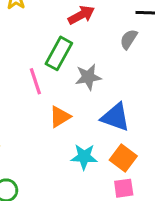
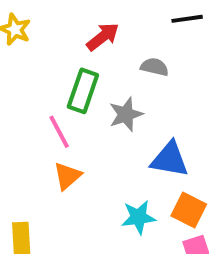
gray semicircle: (129, 39) -> (155, 67), moved, turned 80
orange triangle: (60, 117) -> (67, 176), moved

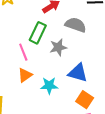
gray semicircle: (155, 67) -> (76, 25), size x1.5
cyan star: (138, 217) -> (49, 86), moved

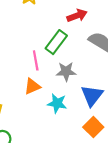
gray star: (58, 47) -> (66, 71), moved
blue triangle: (78, 73) -> (92, 96), turned 40

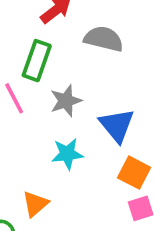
orange triangle: (32, 86) -> (35, 204), moved

